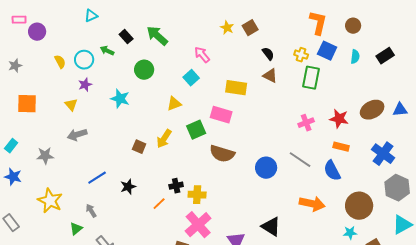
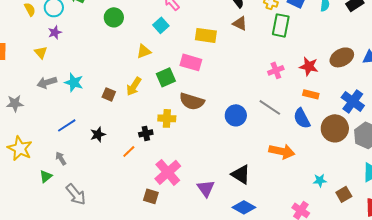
cyan star: (120, 99) -> (74, 82), moved
yellow cross: (197, 195) -> (167, 118), moved
brown circle: (359, 206) -> (335, 128), moved

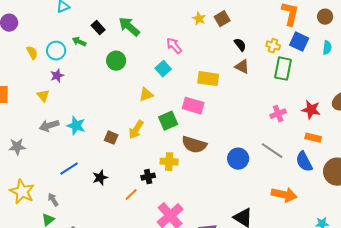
gray arrow: (61, 158) -> (53, 200), moved

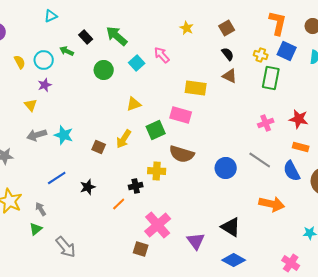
brown square: (222, 19) -> (227, 28), moved
cyan square: (163, 69) -> (137, 63), moved

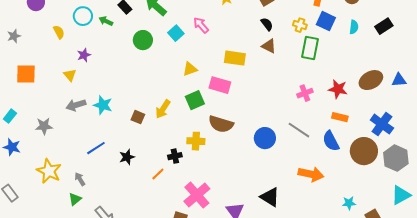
cyan circle: (44, 60) -> (83, 16), moved
yellow triangle: (134, 104) -> (190, 69), moved

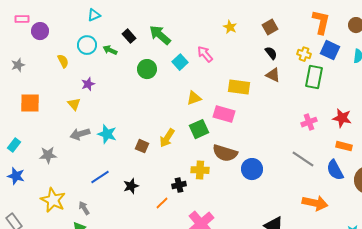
blue circle: (265, 138) -> (252, 169), moved

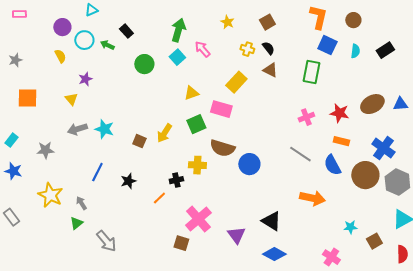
purple circle: (40, 31) -> (62, 27), moved
green arrow: (160, 35) -> (178, 30), moved, turned 65
yellow cross: (304, 54) -> (247, 49), moved
yellow rectangle: (239, 87) -> (236, 82), turned -55
blue line: (100, 177) -> (97, 172), turned -30

